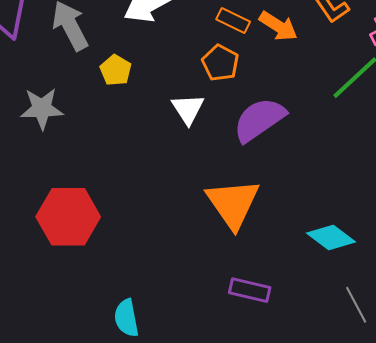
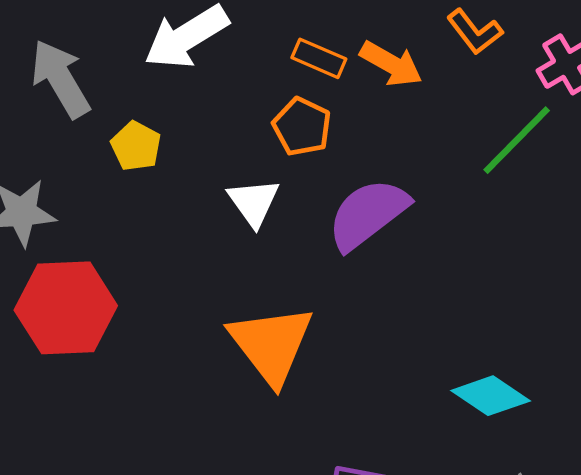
orange triangle: (233, 204) -> (271, 344), moved
red hexagon: (68, 217) -> (66, 308), moved

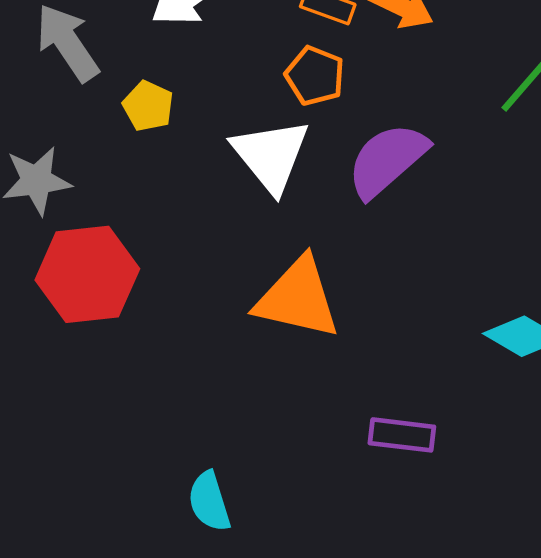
white triangle: (254, 202) -> (271, 155), size x1.5
orange triangle: (271, 344) -> (298, 298), turned -36

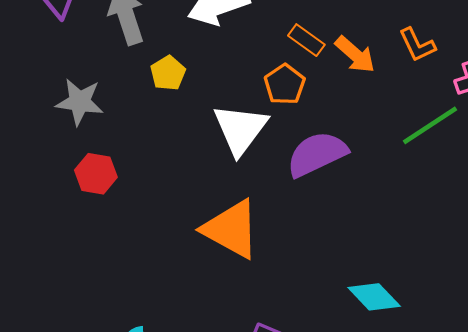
red hexagon: (87, 274) -> (96, 174), size x0.6

